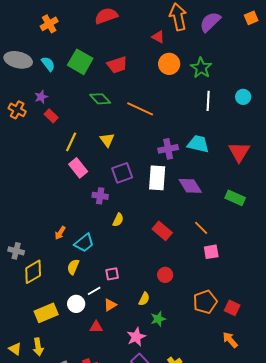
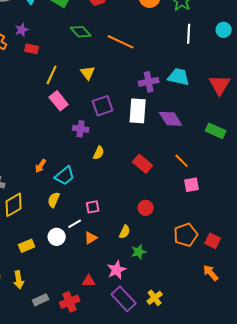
red rectangle: (51, 116) -> (32, 49), turned -32
yellow rectangle: (46, 313) -> (27, 246), size x0.7
red triangle: (96, 327) -> (89, 281), moved

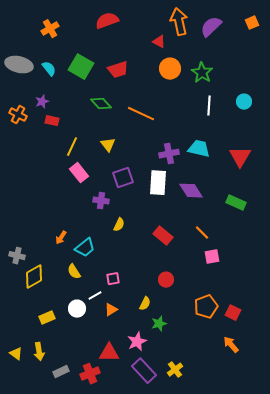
yellow semicircle: (54, 200) -> (74, 272), turned -56
red triangle: (89, 281) -> (109, 353), size x1.5

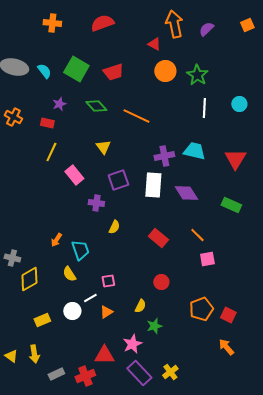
purple semicircle: (211, 27) -> (206, 29), size x0.7
orange cross: (50, 29) -> (52, 23), moved, turned 36
purple star: (42, 102) -> (59, 104), moved
yellow line: (72, 147) -> (51, 152), moved
cyan trapezoid: (85, 248) -> (80, 250), turned -70

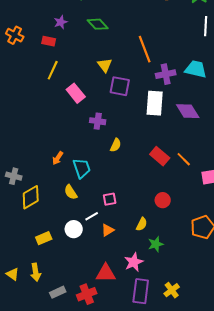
orange line: (136, 116) -> (145, 49), moved, turned 44
purple square: (118, 180) -> (120, 86), moved, turned 30
orange line: (197, 235) -> (184, 159), moved
purple rectangle: (139, 373) -> (141, 291), turned 50

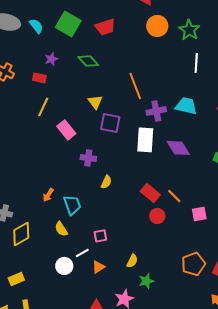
red circle: (163, 200) -> (157, 216), moved
yellow rectangle: (44, 238) -> (16, 279), moved

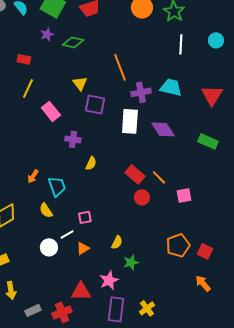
purple star: (51, 59) -> (47, 34), moved
green diamond: (88, 61) -> (73, 42), turned -35

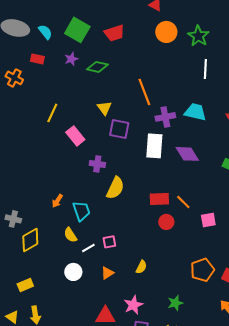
red rectangle: (24, 59) -> (37, 59), moved
yellow semicircle: (91, 163) -> (115, 188), size x1.6
red rectangle: (135, 174) -> (159, 199), turned -42
white line: (67, 234) -> (88, 248), moved
green star: (131, 262) -> (175, 303), moved

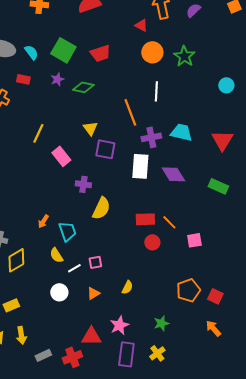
white line: (205, 69) -> (156, 91), moved

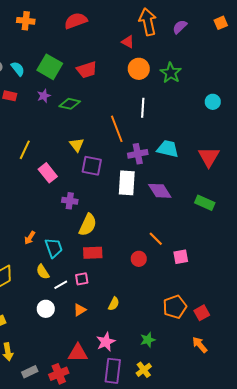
red rectangle: (145, 219) -> (93, 253), moved
red square: (215, 296) -> (202, 313), turned 35

